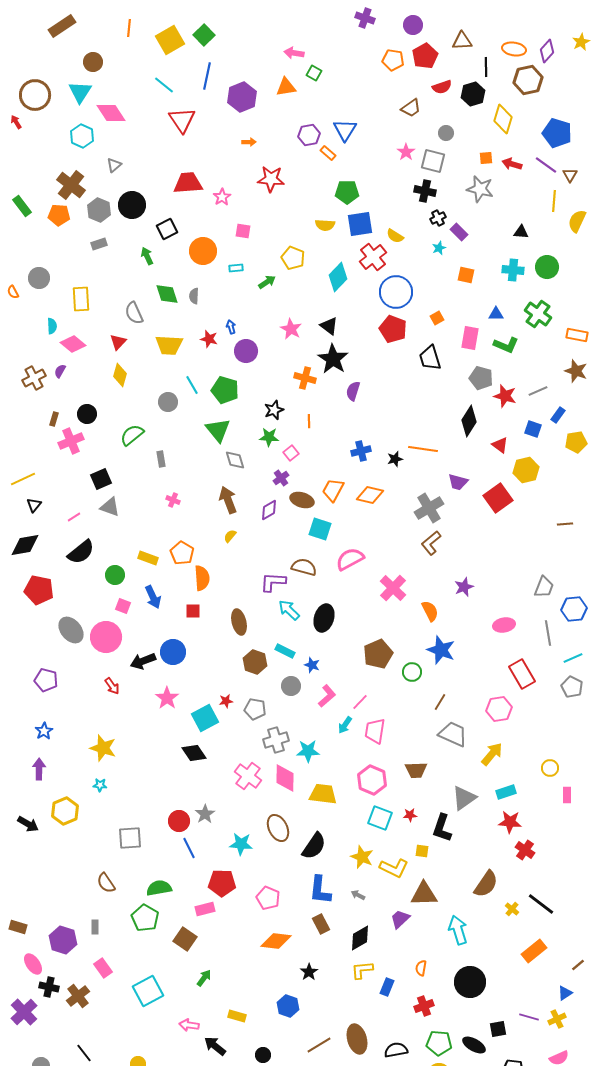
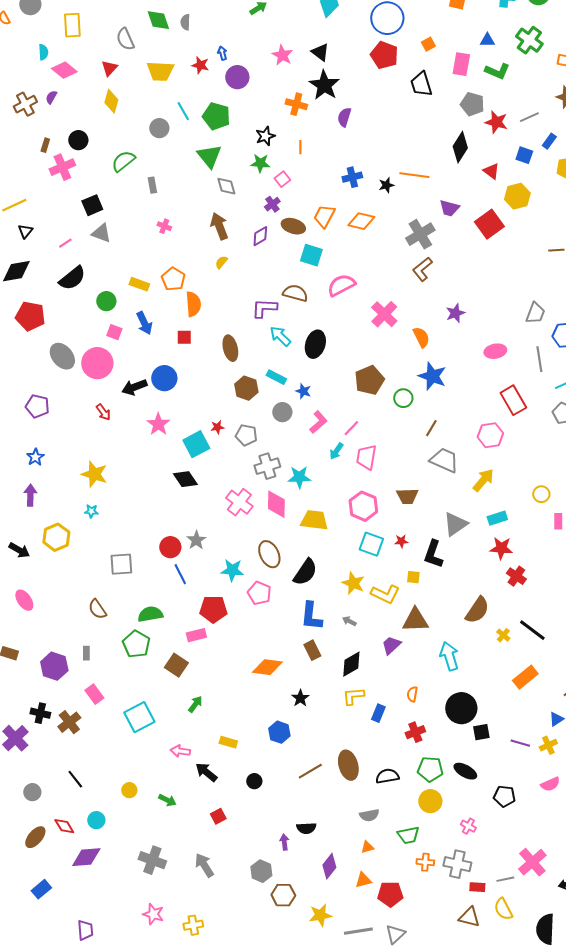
pink pentagon: (268, 898) -> (259, 593), moved
pink ellipse: (33, 964) -> (24, 600), moved
black square: (498, 1029) -> (481, 732), moved

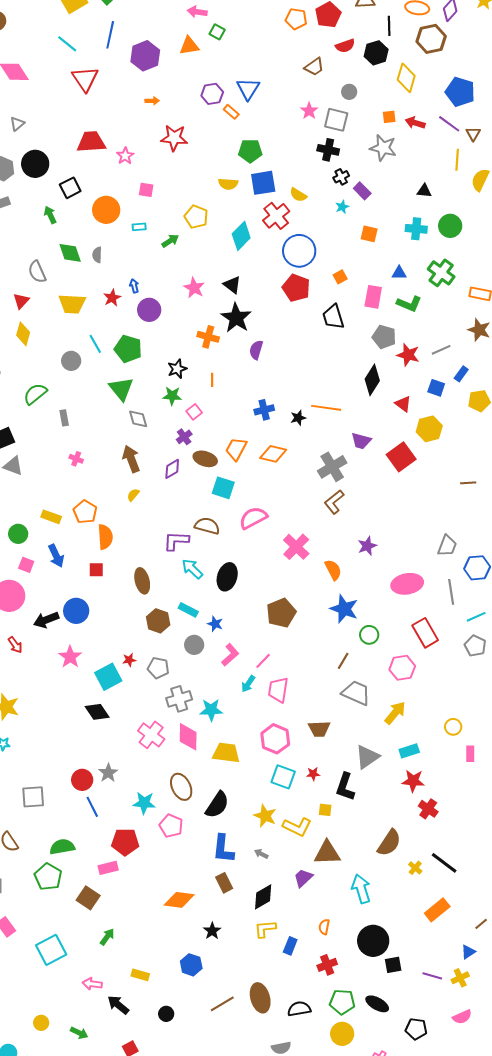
red star: (200, 65) -> (112, 298), turned 30
pink ellipse: (495, 351) -> (407, 584), size x1.4
green circle: (403, 398) -> (369, 635), moved

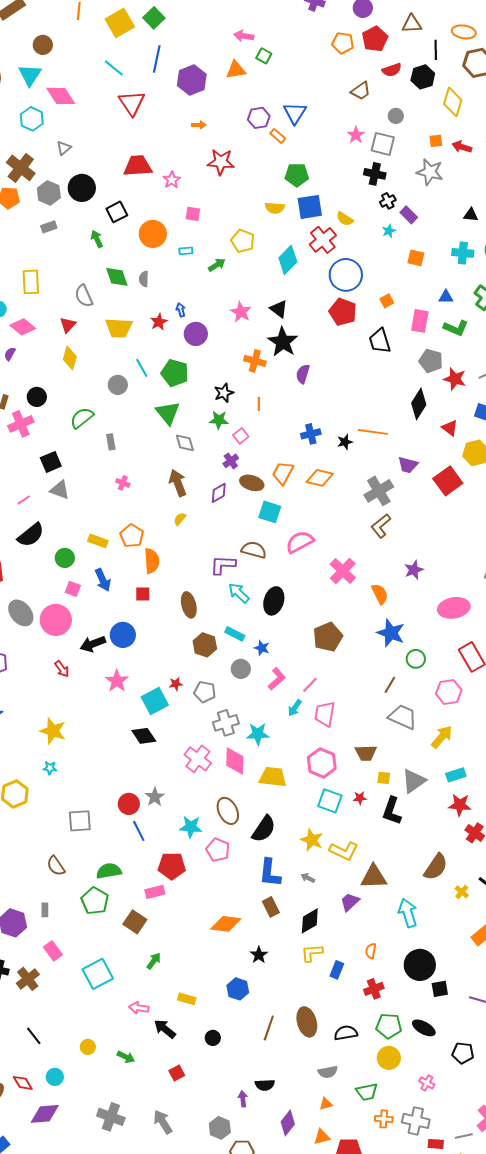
yellow square: (325, 810) -> (384, 778), moved
brown line: (222, 1004) -> (269, 1028), turned -40

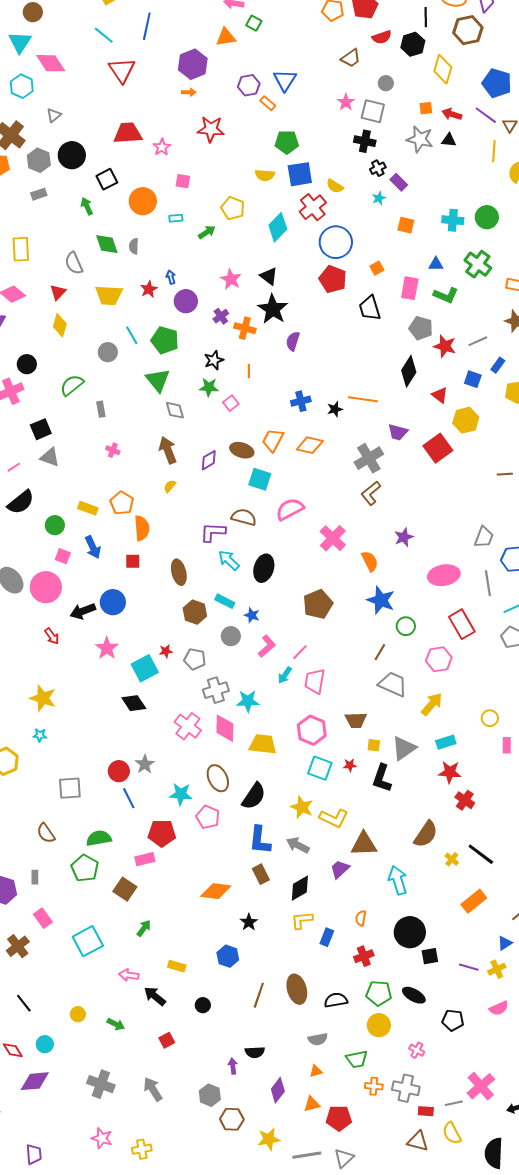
purple hexagon: (192, 80) -> (193, 64), moved
black triangle: (471, 215) -> (449, 140), moved
purple cross: (231, 461) -> (221, 316), moved
gray arrow: (308, 878) -> (298, 845), size x1.6

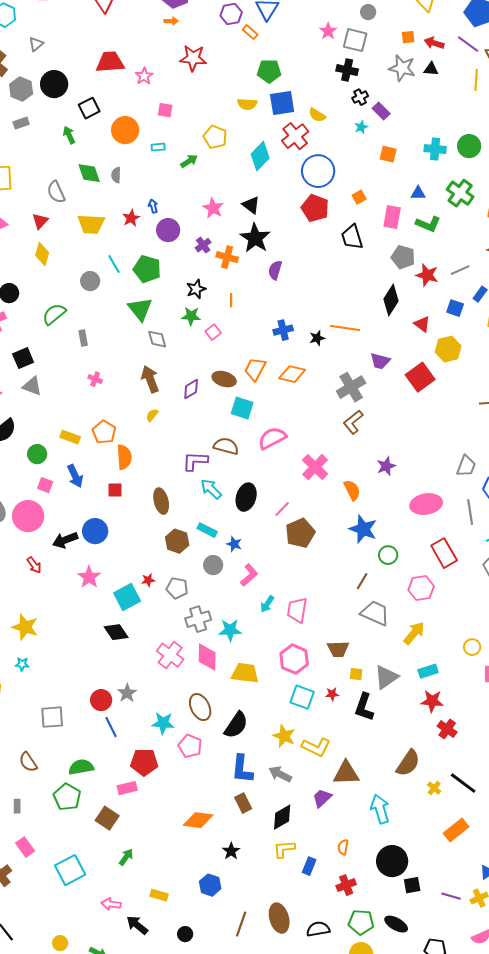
pink line: (300, 652) -> (282, 509), moved

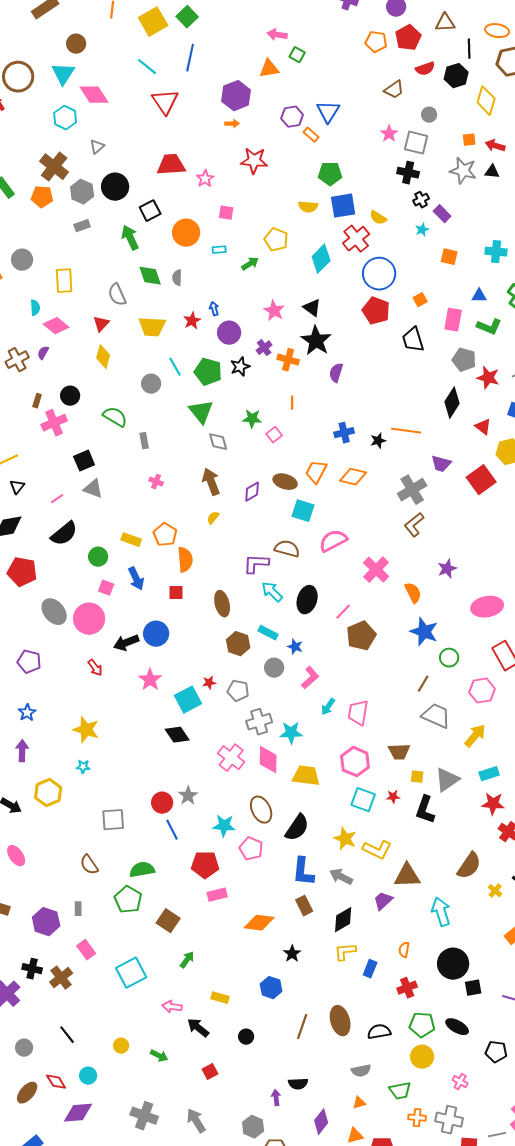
green arrow: (69, 135) -> (130, 238), size x1.4
black star: (196, 289) -> (240, 367), moved
green semicircle: (54, 314) -> (115, 417), turned 70
pink rectangle: (127, 788) -> (217, 895), moved

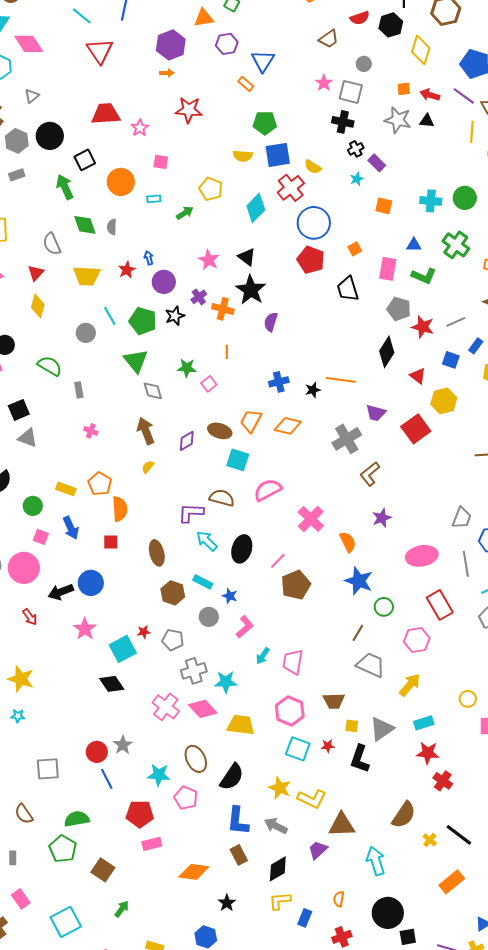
purple hexagon: (292, 117) -> (227, 44), moved
brown L-shape: (414, 525) -> (370, 474), moved
pink diamond: (268, 760) -> (203, 709), turned -44

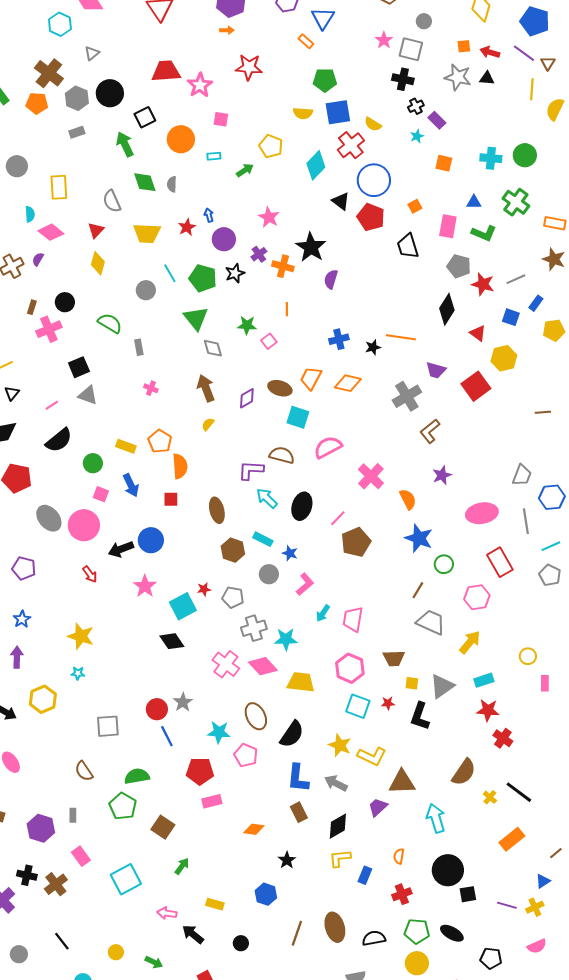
pink star: (140, 128) -> (200, 85), size x1.4
black triangle: (247, 257) -> (341, 201), moved
orange diamond: (194, 872) -> (254, 829), size x0.7

